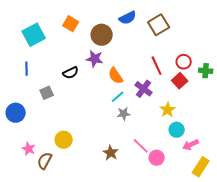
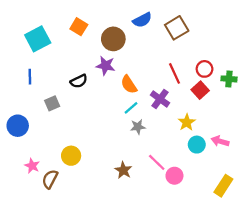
pink arrow: (191, 145) -> (220, 141), moved, turned 42

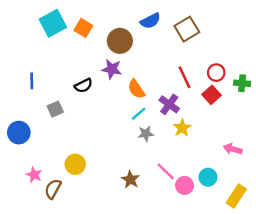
cyan square: (38, 39) -> (53, 23), moved
yellow star: (187, 122) -> (182, 128), moved
cyan circle: (197, 145) -> (208, 177), moved

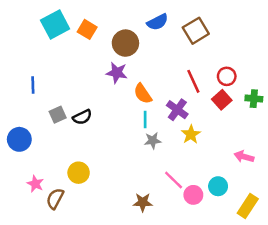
green cross: (242, 83) -> (254, 99), moved
black semicircle: (83, 86) -> (82, 117), moved
cyan line: (139, 114) -> (145, 120), turned -49
brown star: (130, 180) -> (143, 202), moved, turned -30

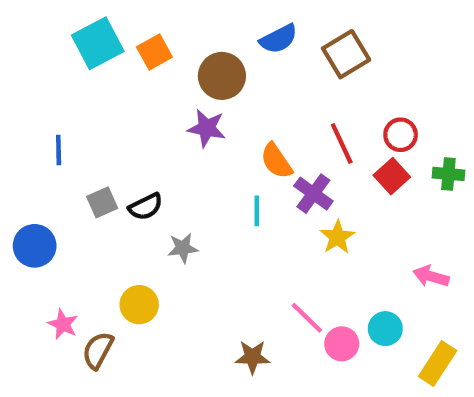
orange square: (87, 29) -> (154, 52), turned 30
orange semicircle: (143, 94) -> (276, 161), moved
gray star: (153, 141) -> (183, 248), moved

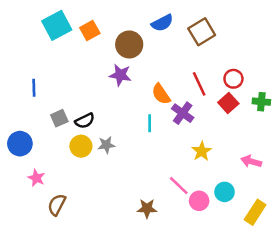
yellow star: (337, 237) -> (202, 151), moved
yellow circle: (139, 305) -> (81, 146), moved
pink star: (63, 324) -> (36, 178), moved

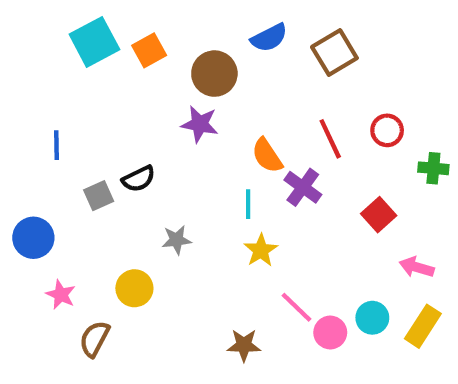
red square: (228, 103) -> (379, 215), moved
black semicircle: (85, 121) -> (139, 179), moved
yellow circle: (81, 146) -> (134, 288), moved
yellow star: (202, 151) -> (261, 250), moved
yellow rectangle: (255, 212) -> (423, 326), moved

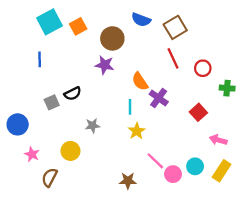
blue semicircle: (269, 38) -> (141, 20), turned 48
red line: (330, 139) -> (173, 58), moved
blue line: (57, 145) -> (40, 59), moved

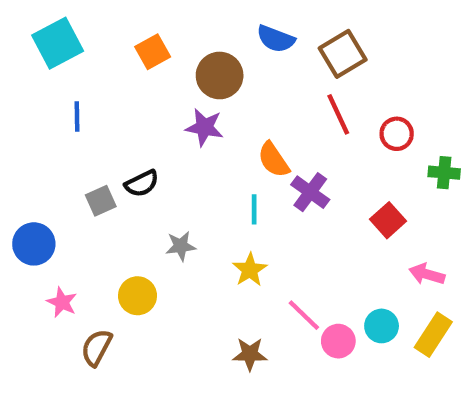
cyan square: (50, 22) -> (58, 43), moved
yellow star: (137, 131) -> (250, 270), moved

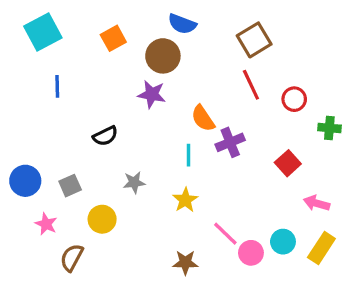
blue semicircle: (276, 39) -> (182, 24), moved
purple cross: (310, 192) -> (230, 142), turned 32
gray square: (101, 201) -> (70, 186), moved

